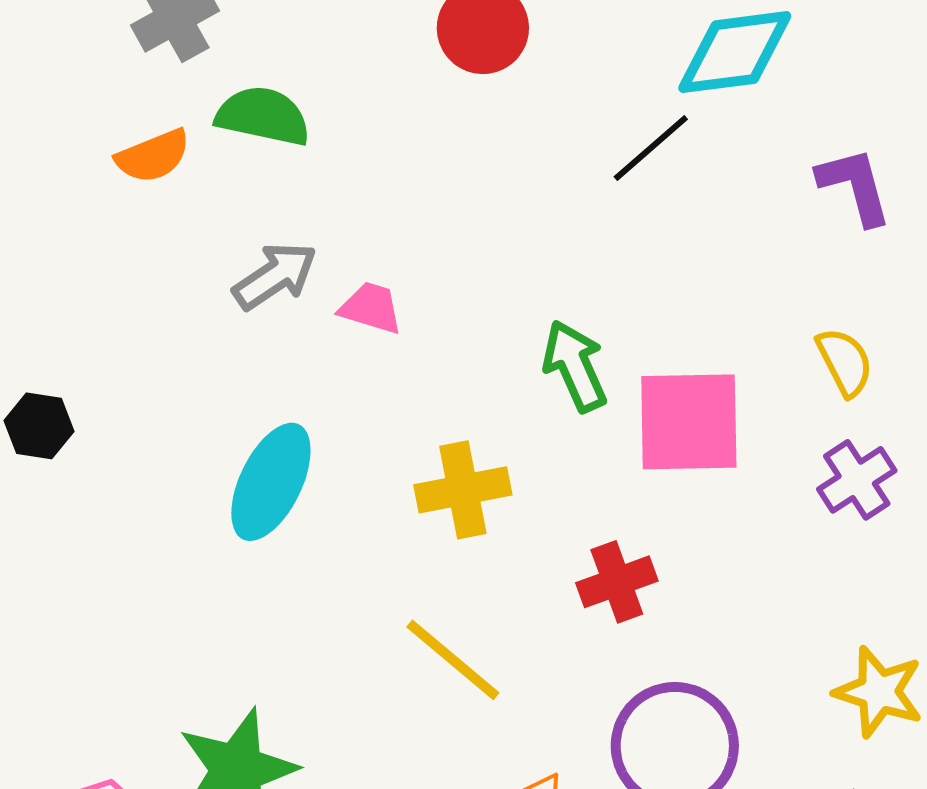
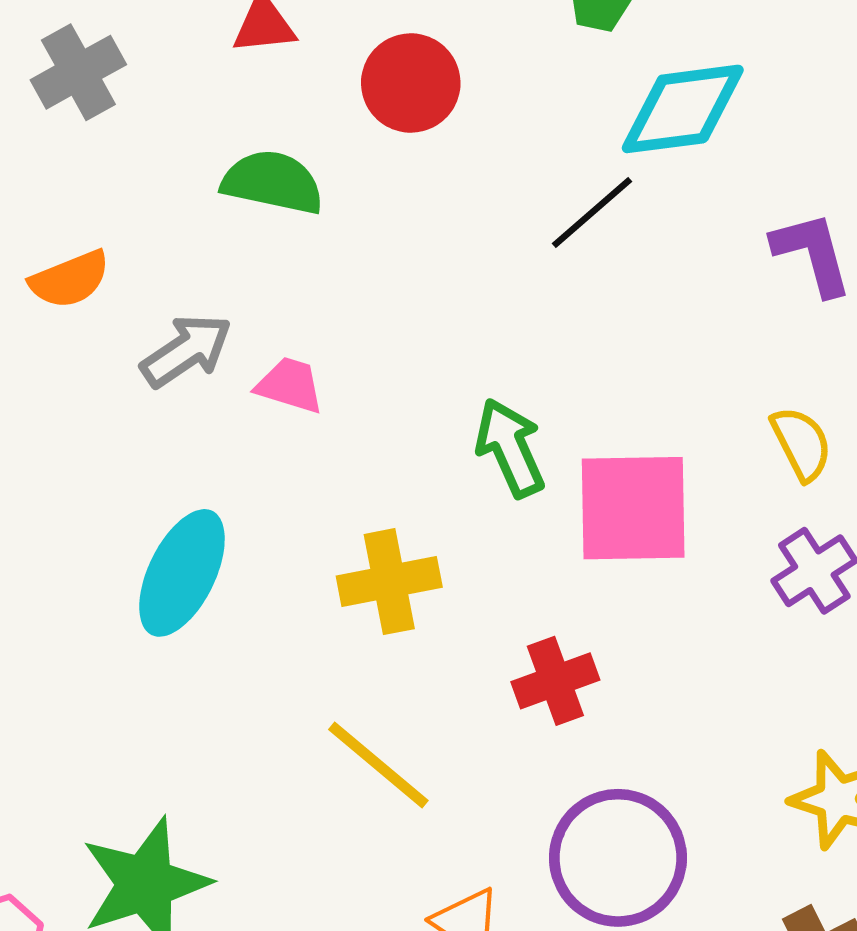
green semicircle: (263, 116) -> (273, 182), moved
orange semicircle: (153, 156) -> (70, 279), moved

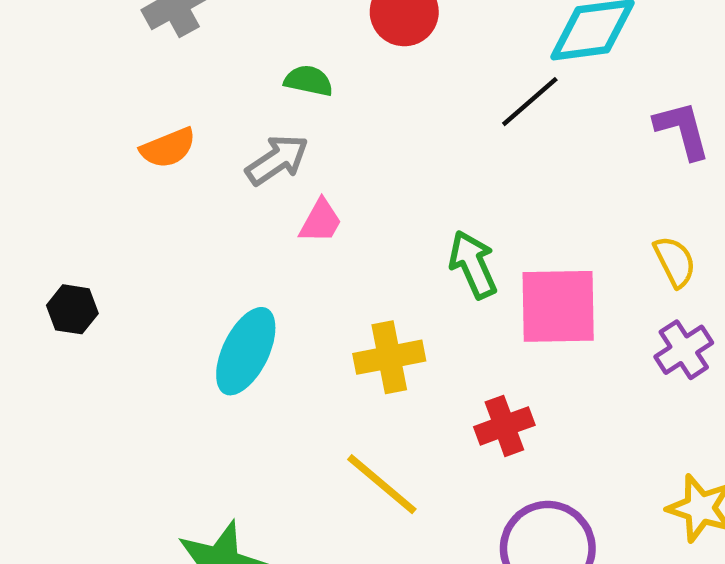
green semicircle: (273, 182) -> (309, 81), size x0.7
gray arrow: (186, 351) -> (277, 160), moved
pink trapezoid: (290, 385) -> (321, 221), turned 102

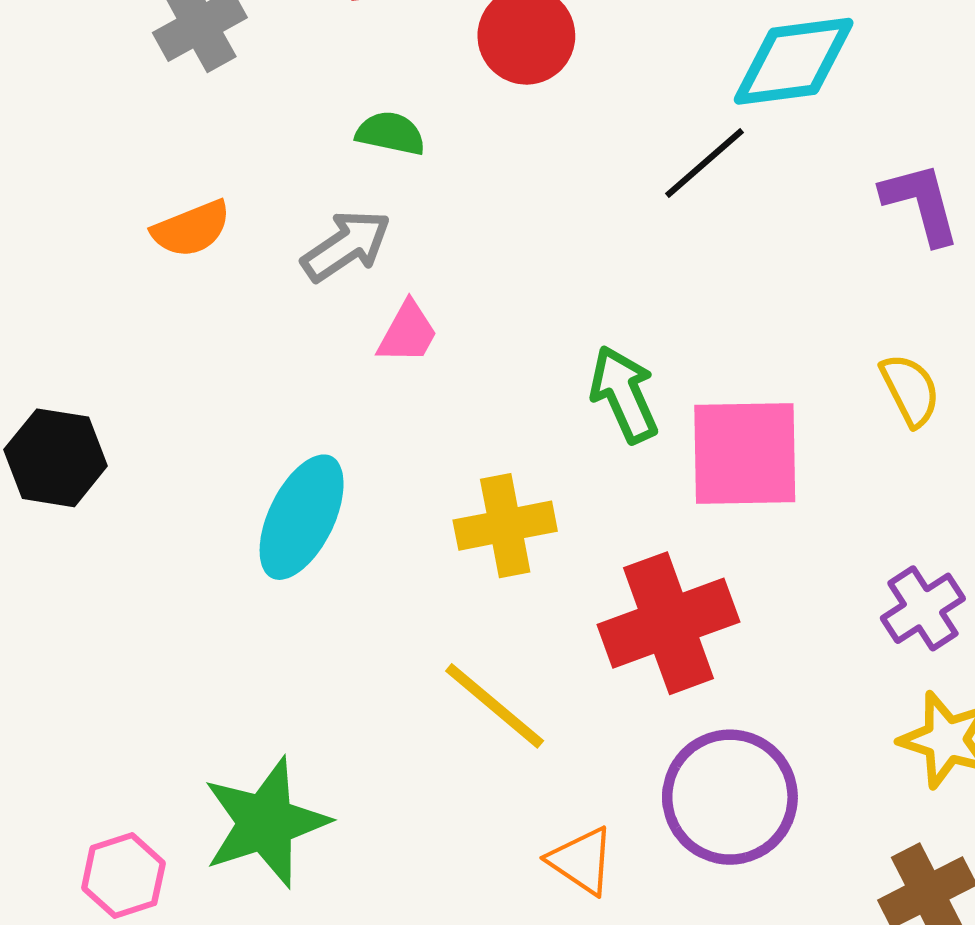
black hexagon: (72, 309) -> (56, 458), size x1.4
purple cross: (684, 350) -> (923, 608), moved
red cross: (504, 426) -> (668, 623), size x1.6

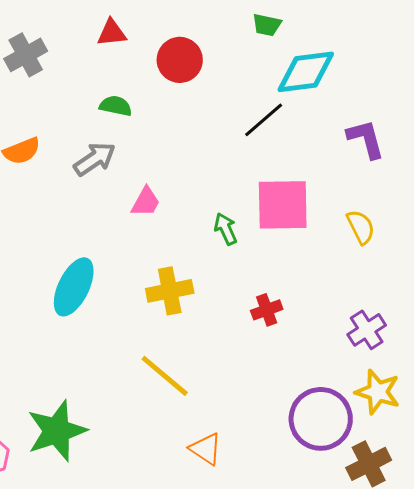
pink trapezoid: (408, 333) -> (146, 202), moved
green arrow: (624, 394) -> (226, 229), size x0.7
pink square: (745, 454) -> (283, 205), moved
red cross: (668, 623) -> (267, 310), moved, size x0.5
purple circle: (730, 797) -> (321, 419), moved

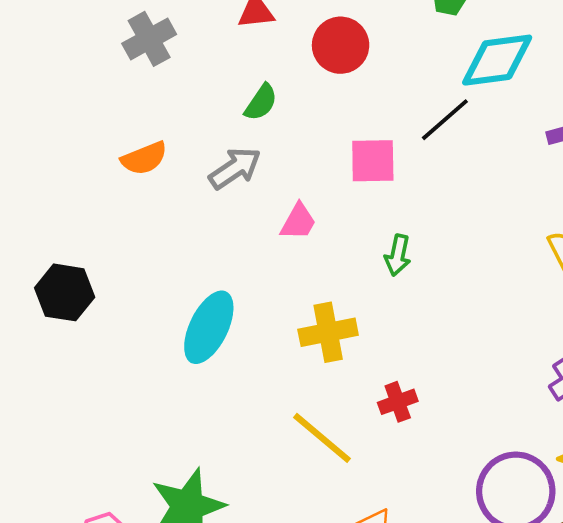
green semicircle: (116, 106) -> (261, 102), turned 112
pink square: (283, 205) -> (373, 161), moved, size x0.7
green arrow: (226, 229) -> (398, 255), turned -144
red cross: (267, 310) -> (398, 402), moved

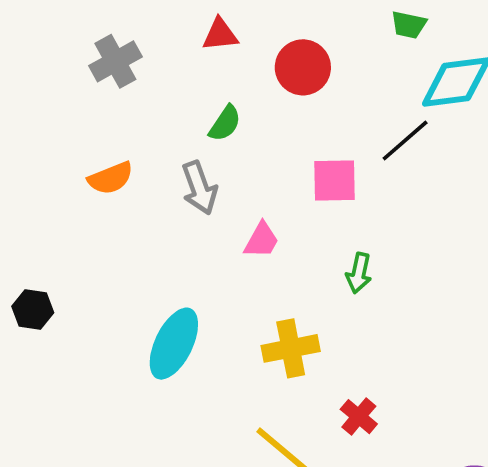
gray arrow: (235, 168) -> (199, 188), turned 104
black hexagon: (65, 292) -> (33, 310), size x0.7
red cross: (398, 402) -> (359, 417), turned -30

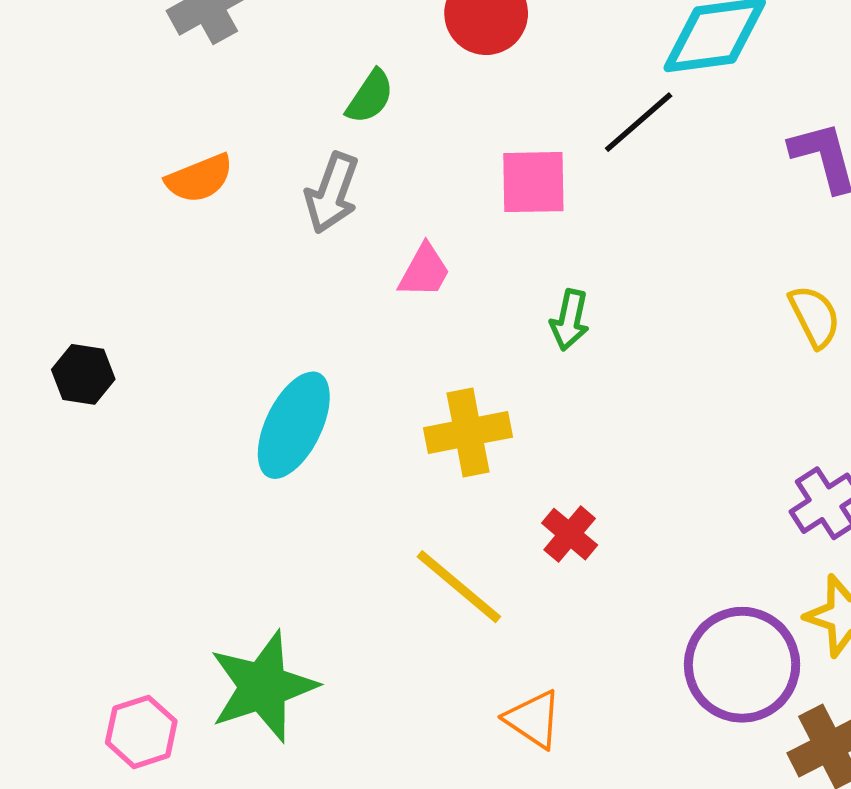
gray arrow: (199, 188) -> (332, 193), turned 40

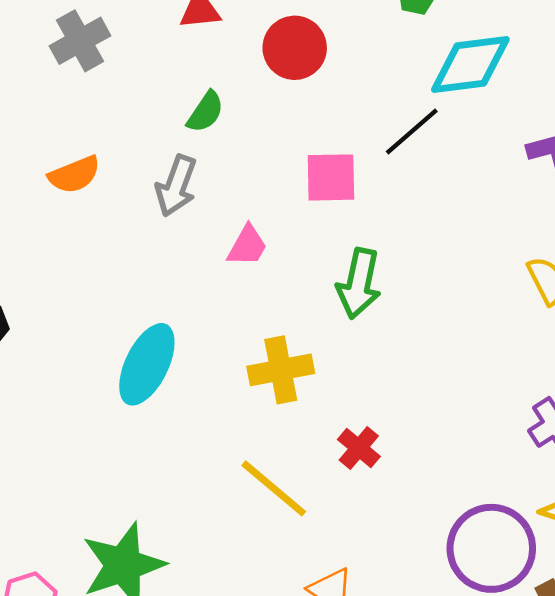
green arrow: (570, 320) -> (359, 283), size x1.5

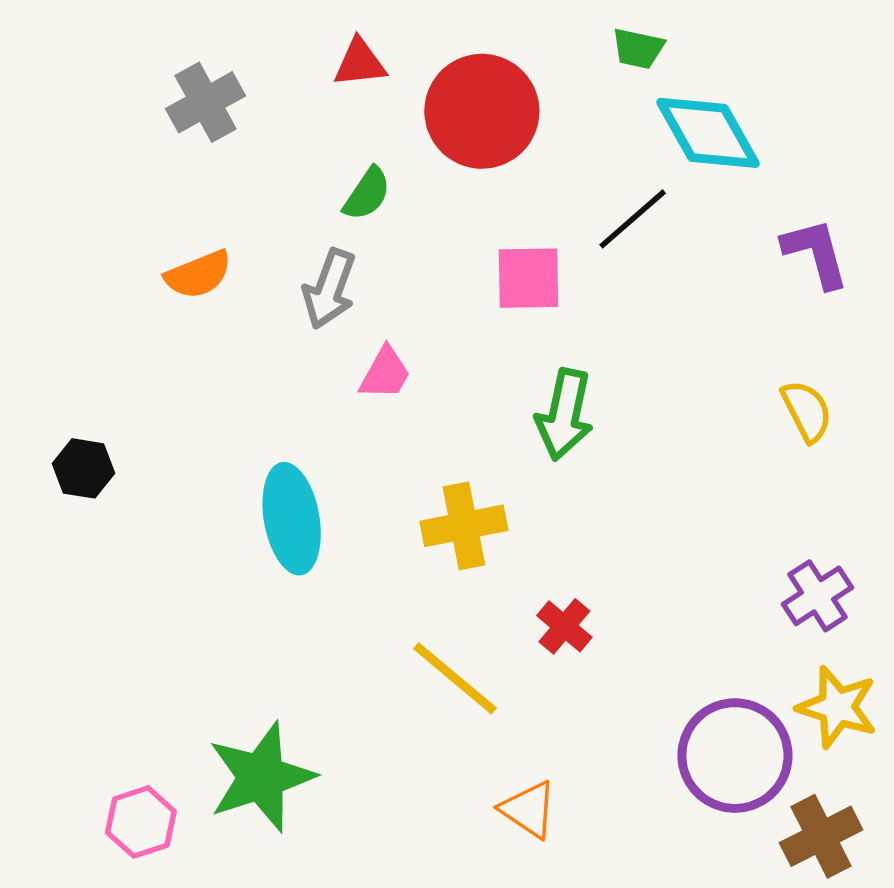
red circle: (295, 48) -> (482, 111), size x1.4
cyan diamond: (470, 65) -> (708, 133), turned 68
pink trapezoid: (247, 246) -> (385, 373), moved
cyan ellipse: (147, 364) -> (292, 519), turned -36

